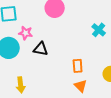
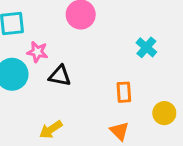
orange rectangle: (78, 66) -> (124, 92), moved
yellow arrow: (21, 85) -> (51, 130), moved, turned 63

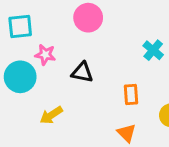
black triangle: (60, 76) -> (82, 72), moved
yellow arrow: (51, 130) -> (51, 115), moved

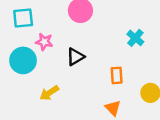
black triangle: (82, 72) -> (75, 57), turned -42

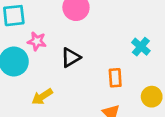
cyan cross: (135, 38) -> (141, 47), moved

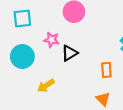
pink star: (37, 41) -> (52, 40), moved

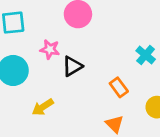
orange rectangle: (106, 70) -> (119, 87), turned -32

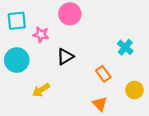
pink star: (50, 49) -> (41, 35), moved

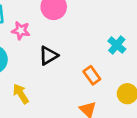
yellow arrow: (41, 90) -> (21, 94), turned 90

